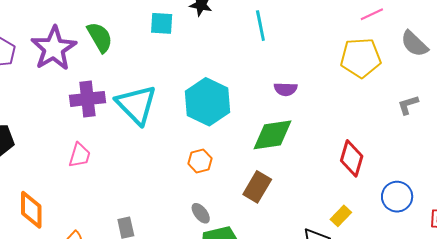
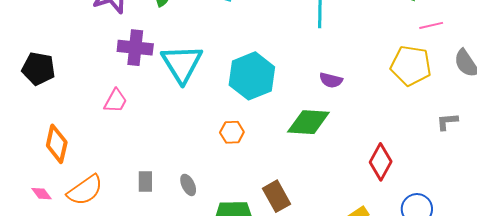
brown rectangle: (257, 187) -> (276, 196), moved, turned -72
gray ellipse: (201, 213) -> (188, 185), moved

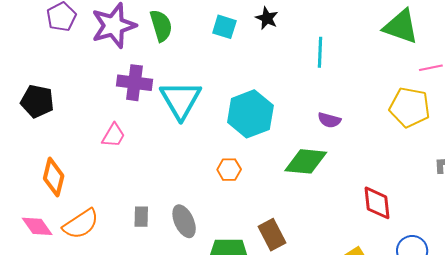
red diamond: (381, 162) -> (377, 203), turned -36
gray ellipse: (188, 185) -> (184, 221), size x1.5
pink diamond: (41, 194) -> (37, 226), size x1.5

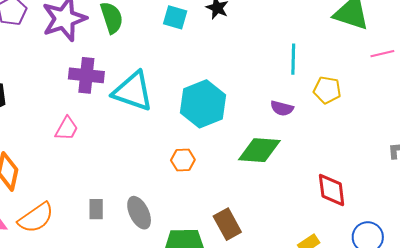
cyan line: (320, 52) -> (293, 59), moved
cyan triangle: (181, 100) -> (133, 91), turned -39
yellow pentagon: (410, 107) -> (327, 90), moved, size x0.7

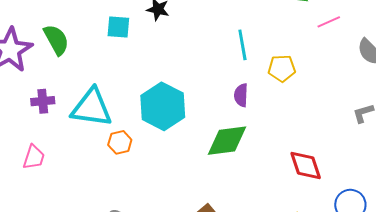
purple cross: (86, 75) -> (43, 101), size x0.7
purple semicircle: (282, 108) -> (241, 95), turned 90
orange hexagon: (183, 160) -> (120, 142), moved

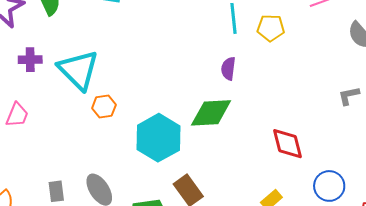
yellow pentagon: (282, 68) -> (271, 28), moved
cyan hexagon: (163, 106) -> (158, 138), moved
cyan triangle: (92, 108) -> (78, 70), turned 33

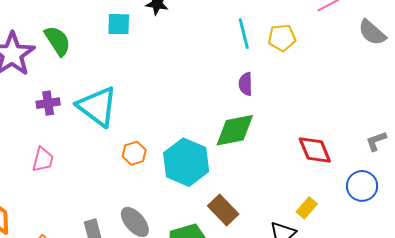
gray L-shape: (349, 96) -> (376, 141), moved
orange hexagon: (104, 107) -> (134, 153), moved

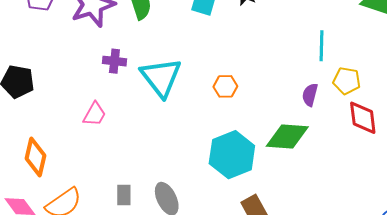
yellow pentagon: (282, 38) -> (347, 81), moved
red diamond: (315, 150) -> (363, 118), moved
orange hexagon: (134, 153) -> (225, 86), moved

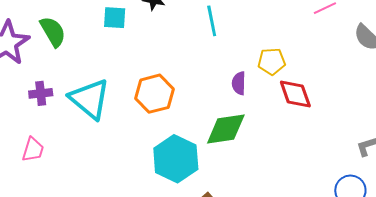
cyan line: (321, 46) -> (212, 21), moved
orange hexagon: (225, 86) -> (154, 94), size x1.6

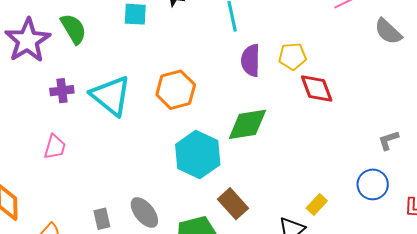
purple semicircle: (239, 83) -> (251, 60), moved, size x1.4

